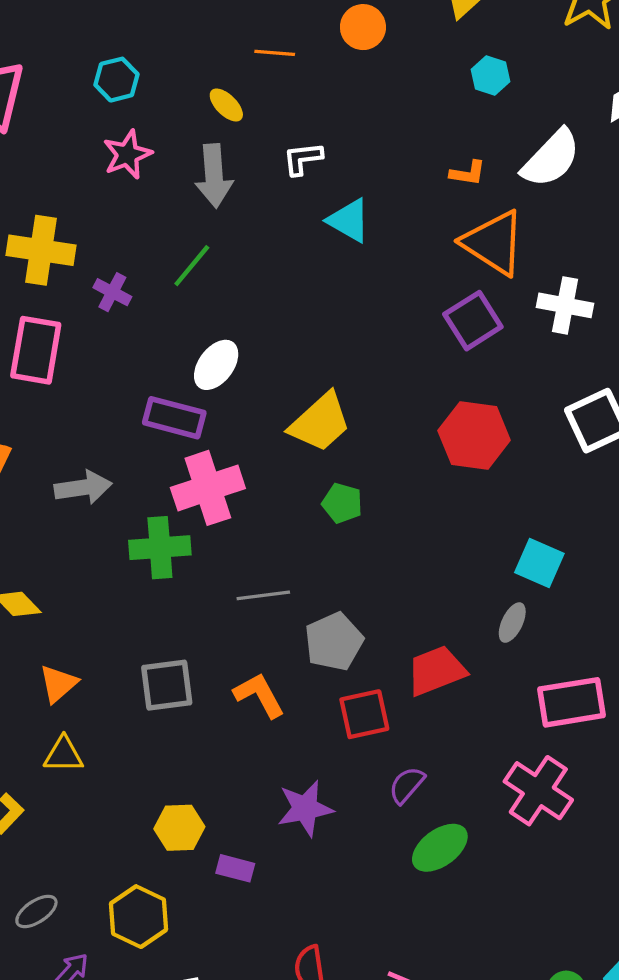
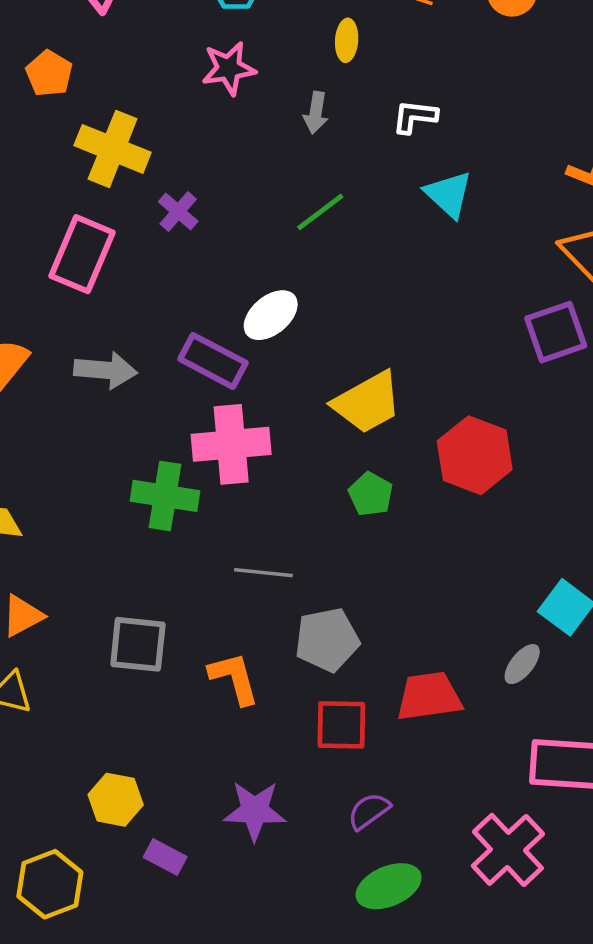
yellow ellipse: (226, 105) -> (347, 40), turned 36
gray arrow: (214, 176) -> (316, 113), size x0.6
green line: (192, 266) -> (320, 212), moved
red hexagon: (474, 435) -> (475, 455), moved
gray arrow: (83, 487) -> (106, 370), moved

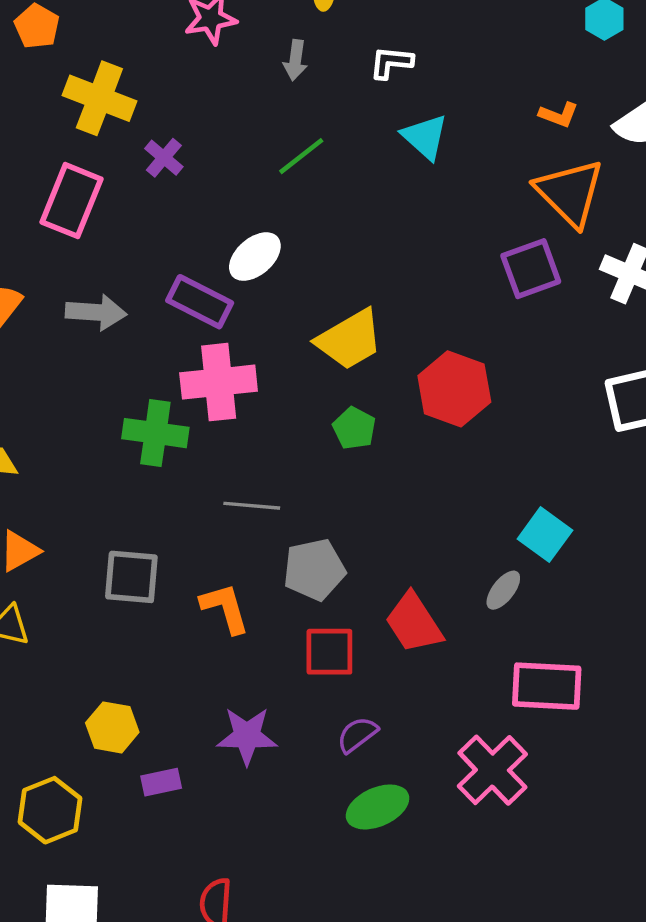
red trapezoid: (429, 696) -> (414, 623), turned -114
purple rectangle: (165, 857) -> (161, 782), turned -39

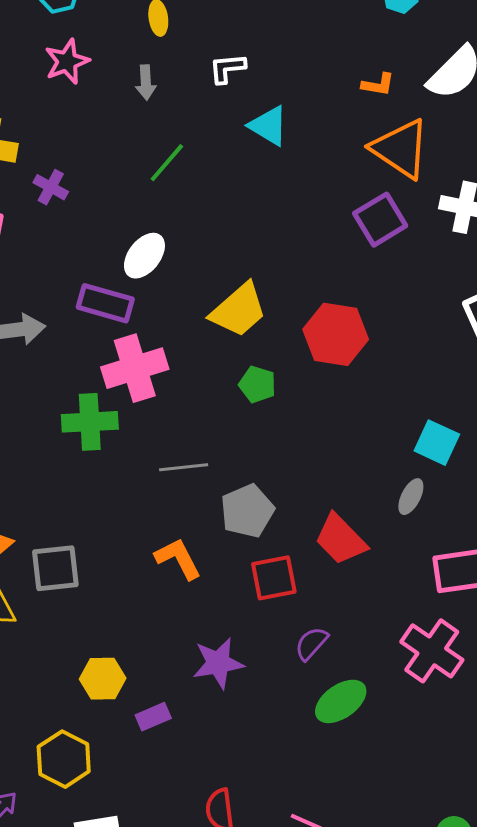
gray square: (131, 577) -> (55, 568), moved

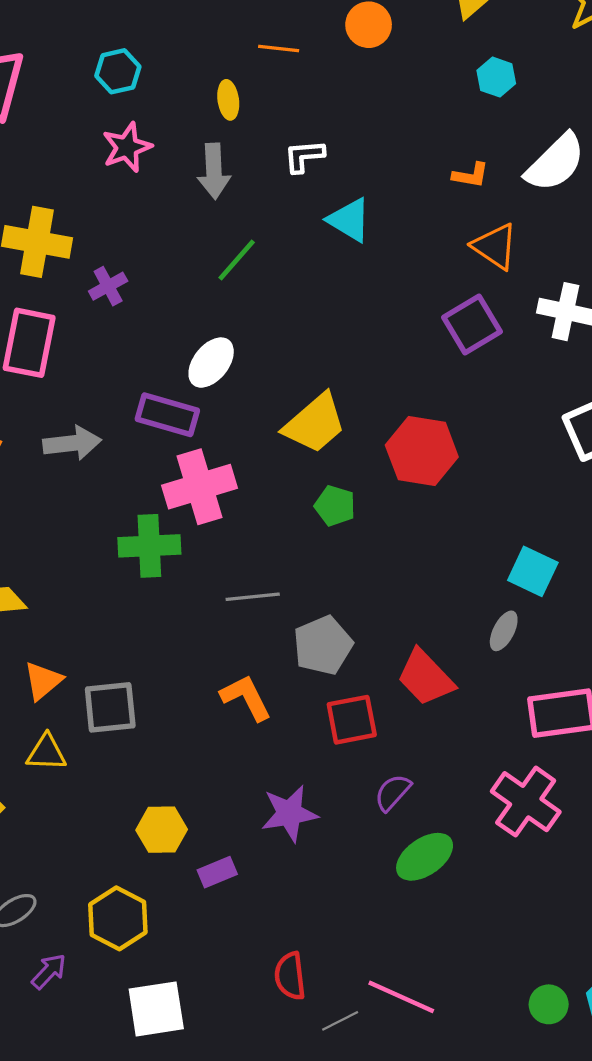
gray arrow: (146, 82) -> (214, 171), size x1.4
orange triangle: (401, 149) -> (495, 246), size x0.7
purple cross: (51, 187) -> (108, 286), turned 32

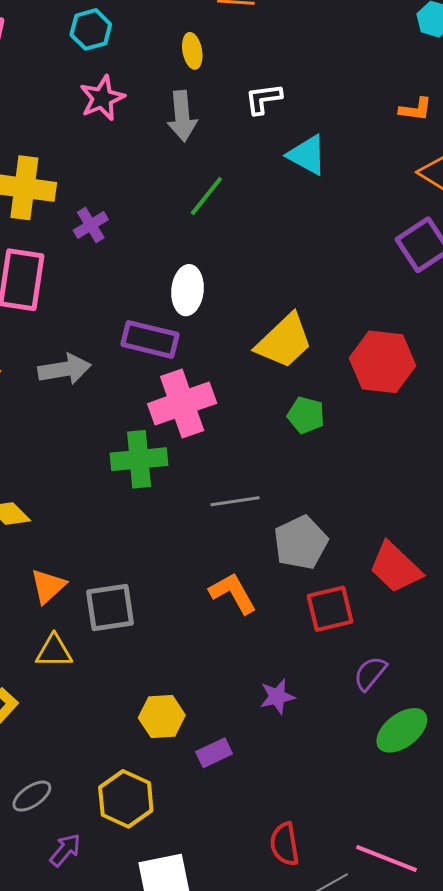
white ellipse: (211, 363) -> (187, 290), turned -30
purple star: (289, 813) -> (277, 697), size x0.7

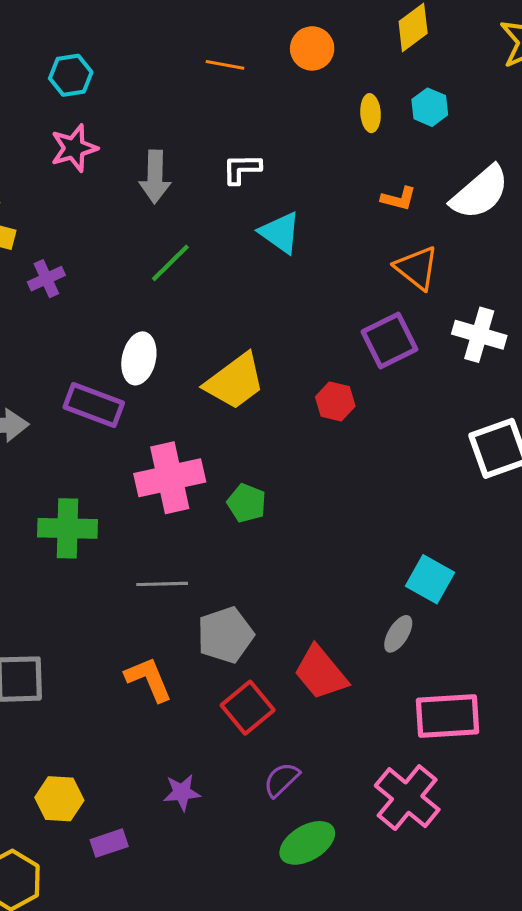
yellow ellipse: (192, 51) -> (371, 113), moved
yellow trapezoid: (284, 341) -> (235, 381), moved
red hexagon: (383, 362) -> (335, 401), moved, size x0.6
pink cross: (182, 403) -> (170, 478), moved
red square: (330, 609) -> (248, 708), turned -33

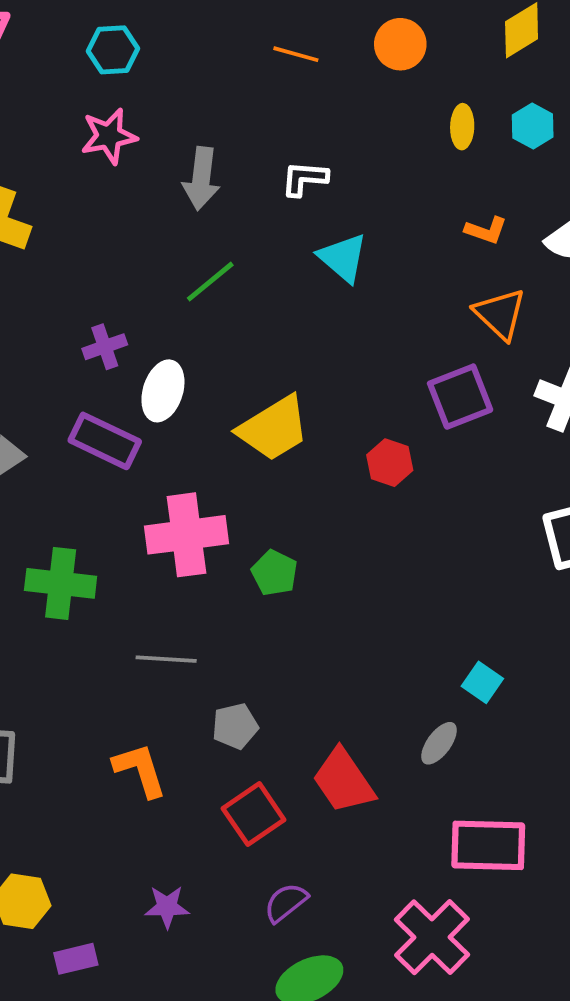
purple cross: (46, 279) -> (105, 347), moved
cyan square: (430, 579) -> (482, 682), size x0.7
gray pentagon: (225, 635) -> (235, 726), size x0.7

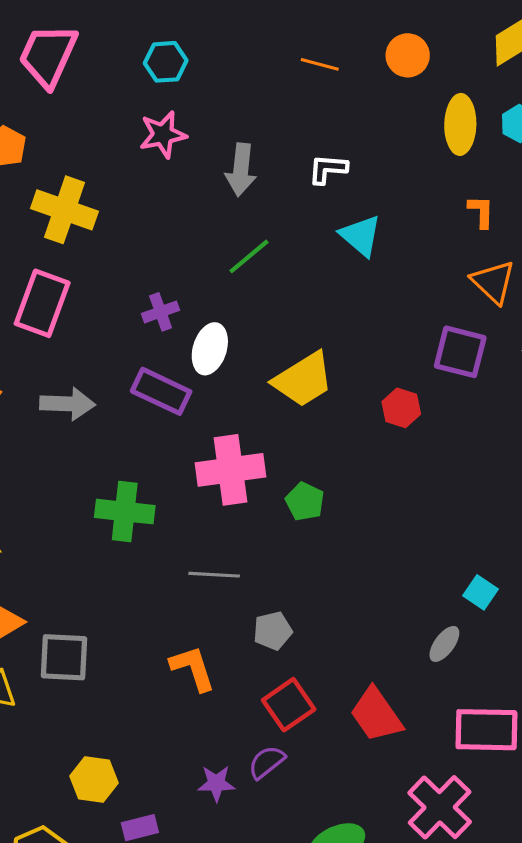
yellow ellipse: (462, 127) -> (460, 124), size x1.6
orange L-shape: (486, 230) -> (481, 212), turned -108
purple square: (460, 397) -> (460, 352), turned 36
red trapezoid: (343, 781) -> (376, 715), moved
purple semicircle: (286, 903) -> (267, 762), moved

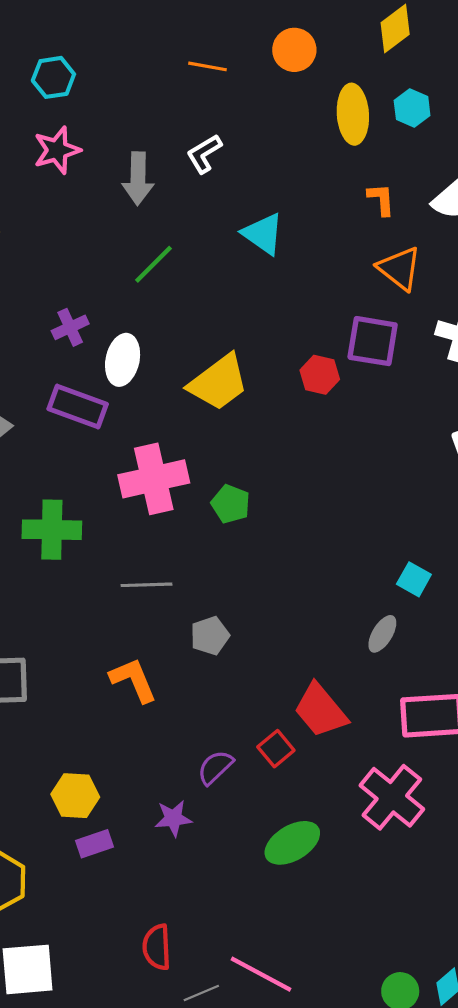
white L-shape: (328, 169) -> (204, 154), moved, turned -30
red hexagon: (401, 408) -> (320, 375), moved
red square: (289, 705) -> (276, 749), moved, size x0.7
yellow hexagon: (94, 780) -> (75, 796), moved
purple star: (216, 783) -> (173, 818), moved

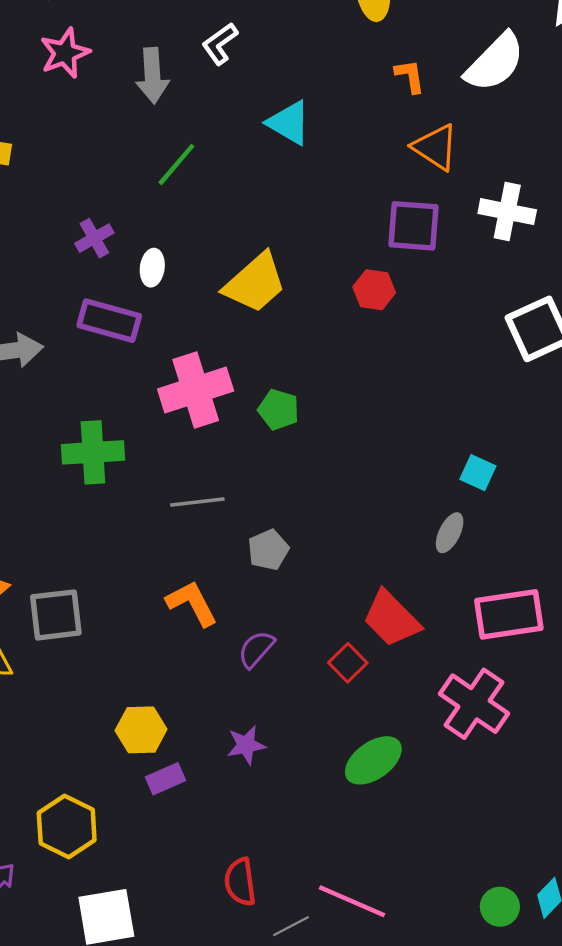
white ellipse: (123, 360) -> (152, 268), size x0.7
red hexagon: (320, 375) -> (374, 290), moved
purple semicircle: (215, 767) -> (256, 649), moved

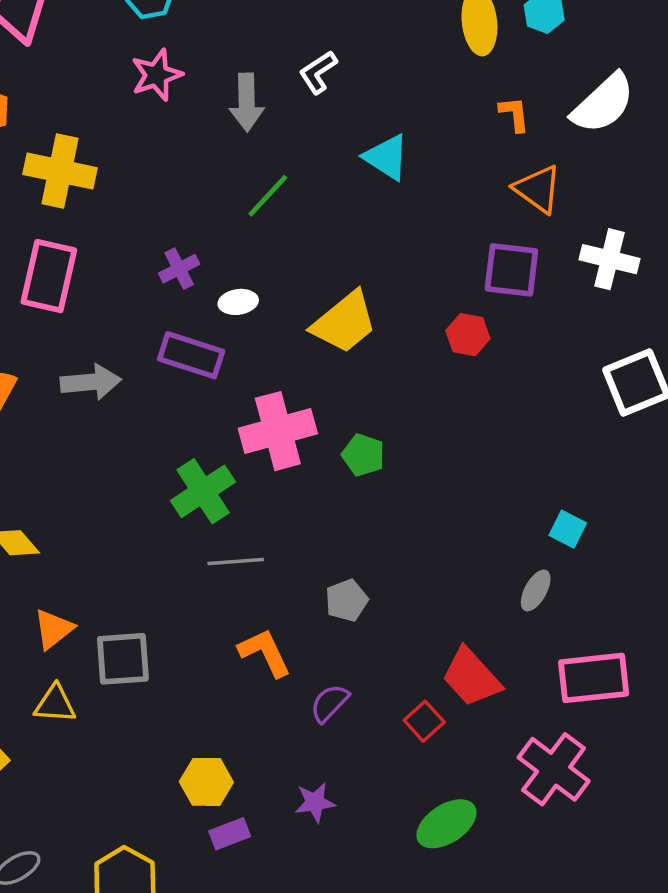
white ellipse: (152, 268) -> (238, 302), turned 72
green cross: (93, 452) -> (203, 491), moved, turned -32
gray line: (197, 502) -> (236, 562), moved

